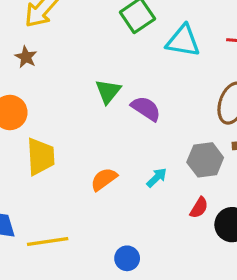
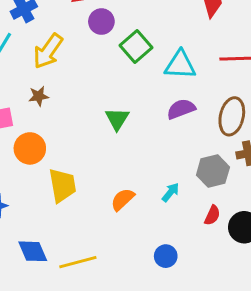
brown star: (26, 57) -> (39, 96), turned -30
purple semicircle: (146, 109) -> (181, 109), moved, turned -48
blue circle: (127, 258) -> (166, 256), moved

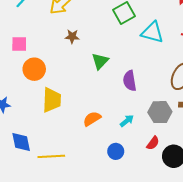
brown star: (39, 96) -> (72, 37), moved
purple semicircle: (181, 109) -> (130, 81), moved, turned -90
blue circle: (166, 256) -> (116, 151), moved

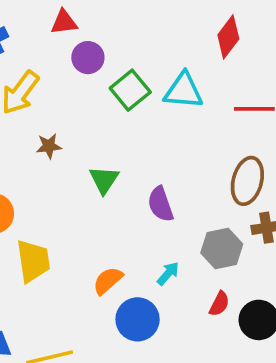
cyan triangle: (152, 32) -> (184, 91), moved
blue circle: (116, 151) -> (138, 319), moved, size x1.5

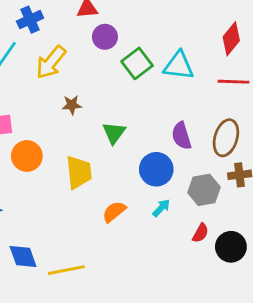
red diamond: (228, 37) -> (231, 39), moved
purple semicircle: (160, 204) -> (181, 136), moved
yellow trapezoid: (33, 261) -> (79, 172), moved
blue circle: (138, 319) -> (156, 169), moved

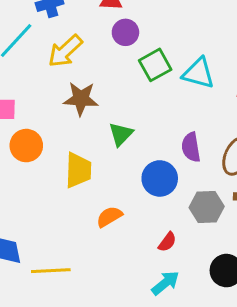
brown star: (72, 105) -> (81, 99), size x1.6
cyan arrow: (161, 208) -> (165, 283), moved, size x1.4
red semicircle: (201, 233) -> (167, 242), moved

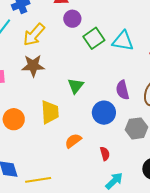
brown star: (81, 99) -> (33, 66), moved
orange circle: (26, 146) -> (14, 119), moved
red semicircle: (167, 242) -> (105, 154), moved, turned -48

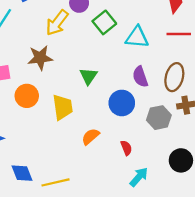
yellow arrow: (34, 35) -> (57, 23), moved
cyan triangle: (123, 41) -> (137, 37), moved
orange circle: (14, 119) -> (27, 96), moved

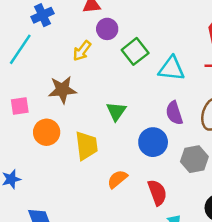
yellow arrow: (57, 23) -> (82, 51), size x0.7
red semicircle: (126, 148) -> (157, 193), size x1.5

